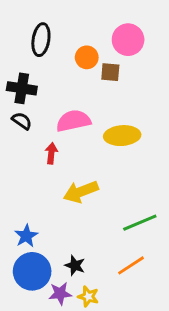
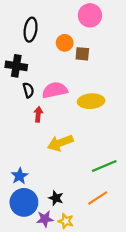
pink circle: (128, 40) -> (90, 15), moved
black semicircle: (22, 121) -> (28, 90), moved, turned 40

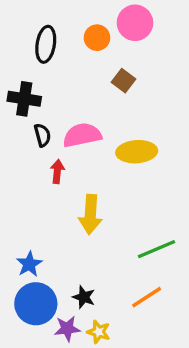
orange circle: (65, 43) -> (97, 38), moved
brown square: (82, 54) -> (123, 81), turned 32
yellow arrow: (60, 143) -> (90, 214), turned -65

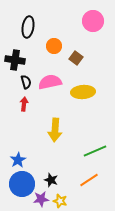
pink circle: (135, 23) -> (93, 21), moved
orange circle: (97, 38) -> (54, 46), moved
brown square: (123, 81) -> (76, 58), moved
red arrow: (57, 172) -> (24, 104), moved

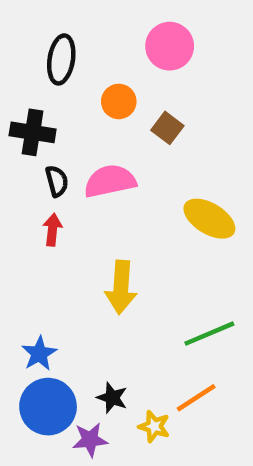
pink circle: (93, 21) -> (170, 46), moved
yellow ellipse: (83, 92) -> (209, 219), moved, turned 35
yellow star: (60, 201) -> (154, 426), moved

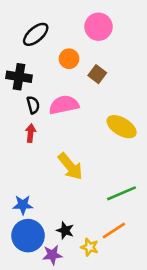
black ellipse: (61, 59) -> (36, 34), turned 40
yellow arrow: (121, 287) -> (70, 166), turned -44
blue star: (39, 353) -> (23, 205), turned 30

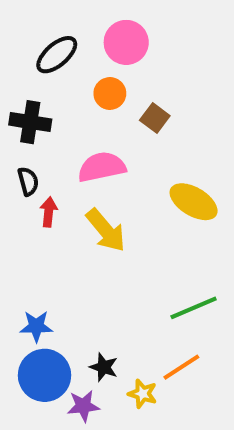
pink circle: (98, 27) -> (126, 42), moved
black semicircle: (33, 105) -> (28, 181), moved
yellow arrow: (70, 166) -> (106, 230), moved

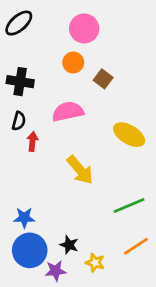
black ellipse: (57, 55) -> (19, 23), moved
black semicircle: (28, 181) -> (19, 121), turned 30
yellow arrow: (106, 230) -> (80, 170), moved
orange line: (181, 367) -> (136, 246), moved

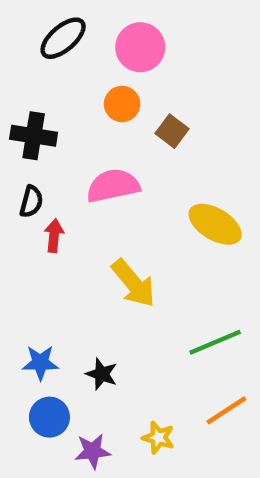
black ellipse: (19, 23) -> (63, 38), moved
black star: (69, 245) -> (102, 374), moved
blue circle: (30, 250) -> (49, 417), size x0.7

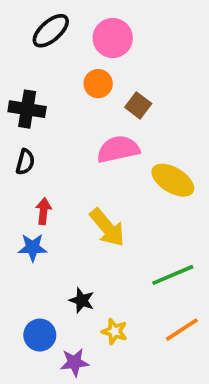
pink semicircle: (113, 186) -> (118, 149), moved
red arrow: (54, 236) -> (43, 211), moved
blue star: (40, 363) -> (33, 248), moved
yellow star: (158, 438) -> (115, 331), moved

